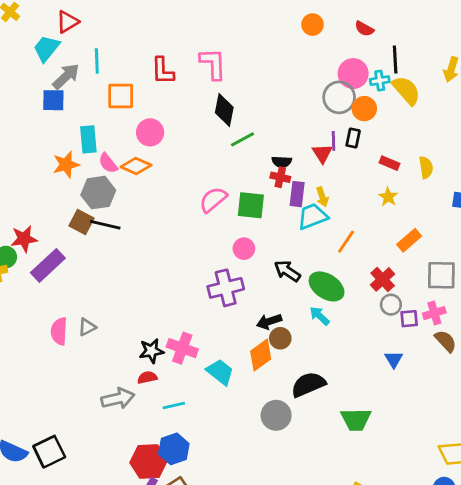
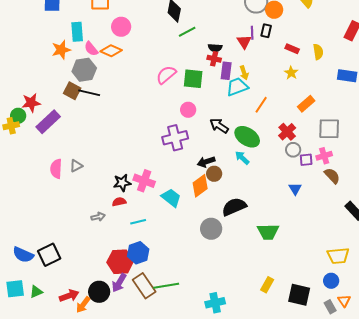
gray arrow: (118, 398) -> (98, 217), size x0.6

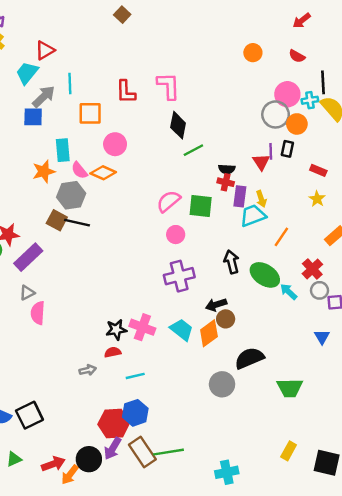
pink circle: (188, 110) -> (176, 235), moved
black arrow: (219, 126) -> (232, 262), turned 42
cyan arrow: (242, 158) -> (289, 292), moved
gray triangle: (76, 166) -> (27, 293), moved
cyan trapezoid: (171, 198) -> (182, 330), moved

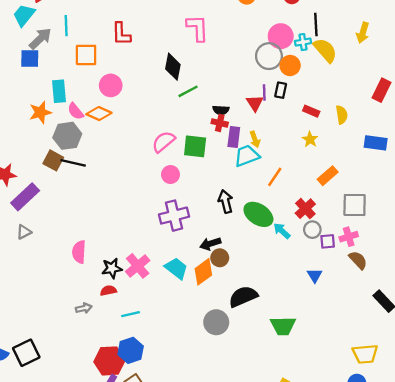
pink L-shape: (169, 86) -> (197, 28), moved
pink semicircle: (38, 313) -> (79, 252), moved
pink cross: (142, 327) -> (138, 266), turned 30

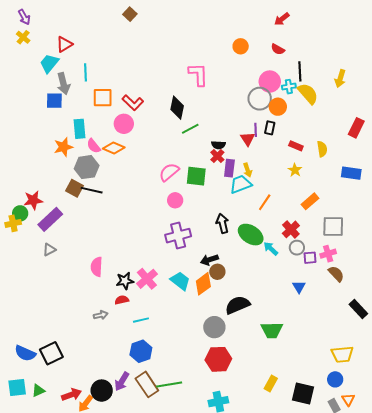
red L-shape: (121, 34) -> (133, 103), moved, turned -45
gray arrow: (40, 39) -> (63, 84), turned 120
red cross: (220, 123) -> (217, 156), turned 32
red hexagon: (110, 361) -> (218, 359), moved

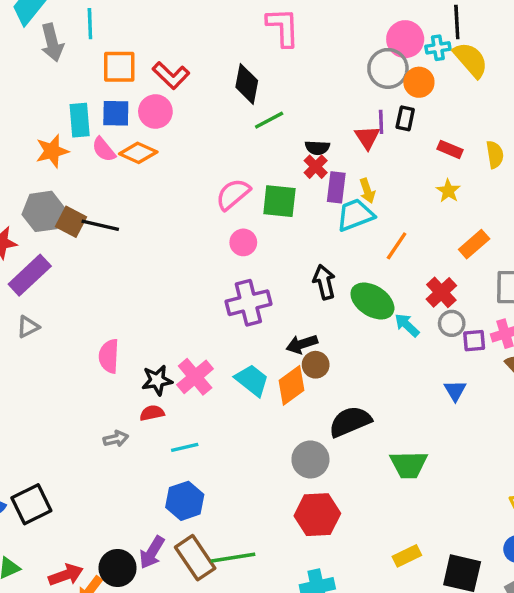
blue square: (54, 101) -> (116, 113), moved
gray hexagon: (87, 167) -> (43, 211), moved
yellow rectangle: (271, 383) -> (407, 556), turned 35

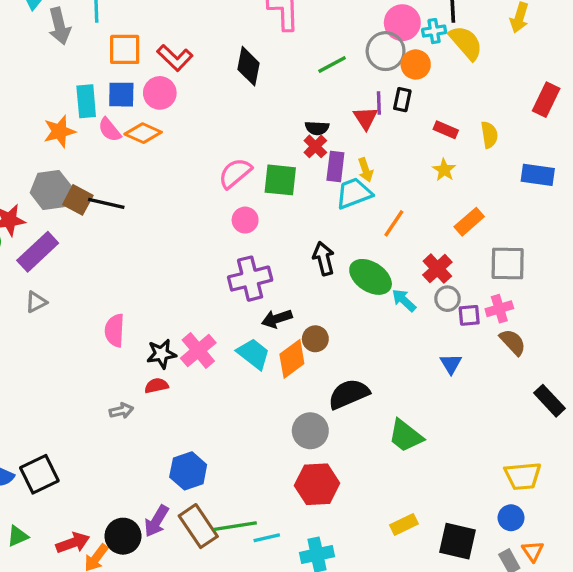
green line: (269, 120) -> (332, 64), moved
black arrow: (302, 344) -> (277, 319), moved
cyan line: (185, 447) -> (267, 538), moved
green trapezoid: (409, 465) -> (406, 436), turned 39

